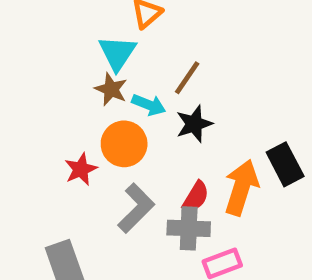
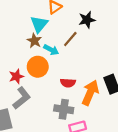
black star: (194, 124) -> (87, 20), moved
red semicircle: (196, 197) -> (68, 83), moved, turned 56
gray L-shape: (136, 208) -> (22, 98), moved

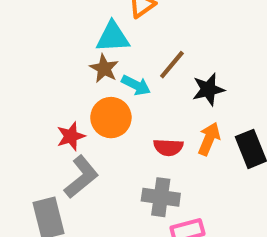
black star: (87, 20) -> (208, 89), moved
cyan triangle: (39, 24) -> (113, 37), turned 48
orange arrow: (90, 93) -> (209, 139), moved, size x0.7

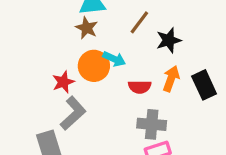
cyan arrow: (136, 85) -> (114, 59), moved
gray cross: (161, 197) -> (152, 124), moved

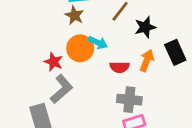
red star: (63, 82) -> (54, 62), turned -30
black rectangle: (204, 85) -> (175, 52), moved

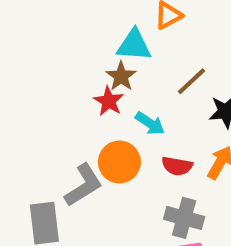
orange circle: (80, 48) -> (119, 162), moved
red star: (54, 62) -> (109, 101), moved

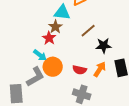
cyan arrow: (150, 123) -> (40, 55), moved

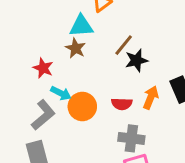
red star: (49, 38) -> (43, 68), moved
black star: (104, 46) -> (136, 60), moved
gray L-shape: (35, 77) -> (43, 115), moved

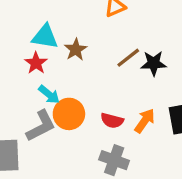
cyan triangle: (81, 26) -> (45, 37), moved
black star: (136, 60) -> (154, 63), moved
gray L-shape: (43, 115) -> (41, 126), moved

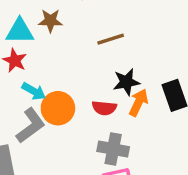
brown star: (76, 50) -> (50, 21), moved, turned -30
brown line: (128, 58) -> (111, 39), turned 30
black star: (154, 63) -> (126, 82), moved

